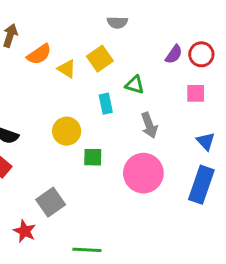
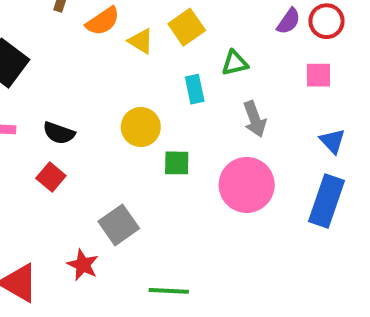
green triangle: (135, 85) -> (235, 63), turned -30

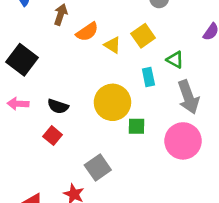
green triangle: (235, 63) -> (175, 60), turned 42
gray arrow: (255, 119) -> (188, 97), size x1.4
yellow circle: (141, 127) -> (112, 102), size x1.4

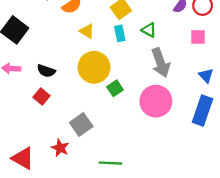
yellow triangle: (112, 45) -> (87, 31), moved
cyan rectangle: (148, 77) -> (120, 33), moved
green square: (136, 126) -> (115, 88), turned -35

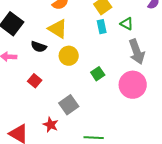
yellow triangle: (87, 31) -> (58, 29), moved, size x1.5
yellow circle: (94, 67) -> (69, 56), moved, size x0.7
black semicircle: (46, 71) -> (39, 47), moved

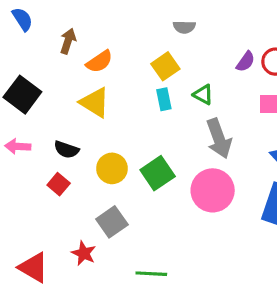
black semicircle: (39, 47) -> (66, 150), moved
yellow circle: (69, 56) -> (112, 168), moved
green square: (98, 74) -> (158, 173), size x1.5

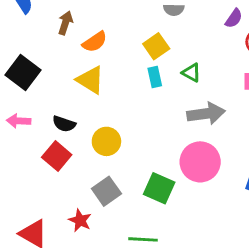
purple semicircle: (246, 62) -> (234, 18), moved
gray arrow: (219, 139) -> (206, 114), turned -78
green square: (158, 173) -> (159, 188), moved, turned -32
red square: (59, 184) -> (57, 156), size x1.4

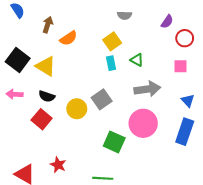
yellow triangle: (90, 80) -> (46, 66), moved
gray square: (106, 191) -> (102, 99), moved

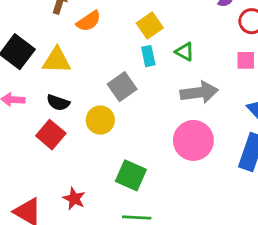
yellow triangle: (46, 66) -> (57, 60), turned -30
gray square: (102, 99) -> (122, 87), moved
green square: (114, 142) -> (131, 175), moved

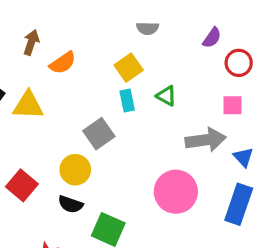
gray arrow: (199, 92) -> (206, 140), moved
black semicircle: (58, 103) -> (71, 204), moved

